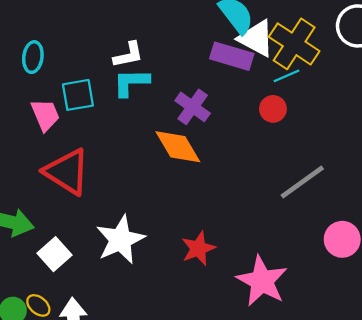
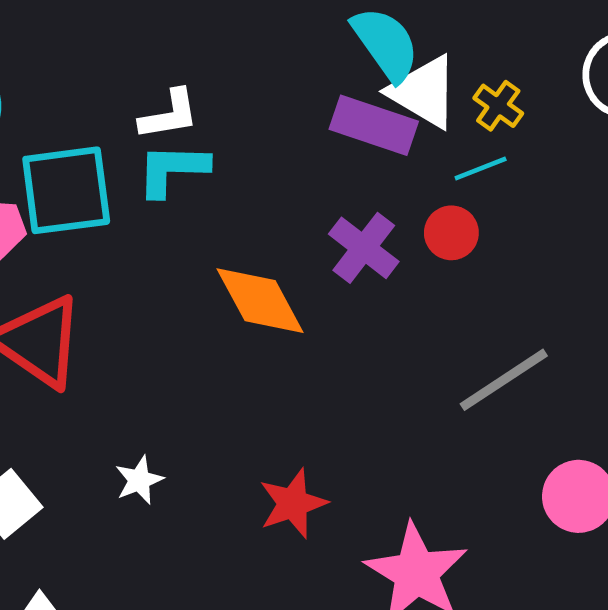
yellow cross: (294, 44) -> (498, 106), size x0.5
cyan square: (78, 95) -> (66, 190), size x1.4
purple cross: (193, 107) -> (364, 248), moved
white star: (120, 240) -> (139, 480), size x0.5

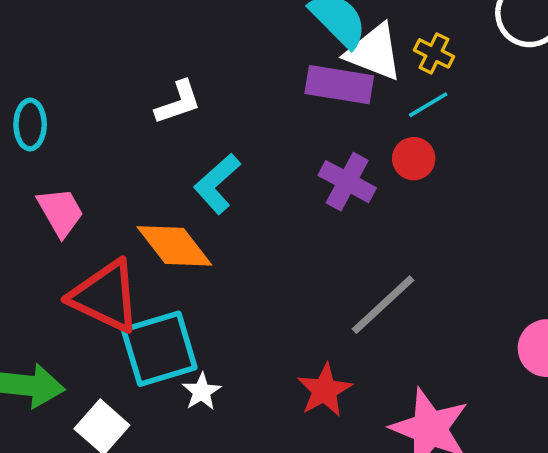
cyan L-shape: (172, 170) -> (217, 184), moved, turned -34
cyan square: (66, 190) -> (159, 349), moved
orange diamond: (260, 301) -> (174, 246), moved
gray line: (504, 380) -> (383, 305), moved

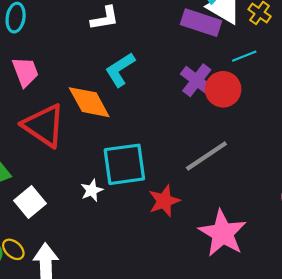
cyan line: (428, 105) -> (244, 56), moved
red circle: (414, 159) -> (223, 89), moved, size x1.4
cyan square: (159, 349) -> (124, 164), moved

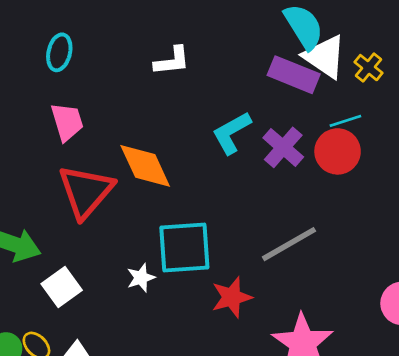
cyan L-shape: (120, 70) -> (232, 133), moved
red circle: (223, 89) -> (338, 151), moved
red triangle: (44, 125) -> (86, 191), turned 33

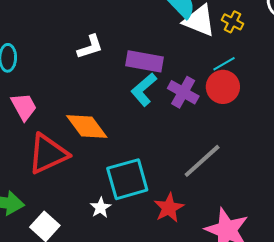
purple rectangle: (294, 75) -> (144, 61), moved
red triangle: (86, 191) -> (48, 154), turned 36

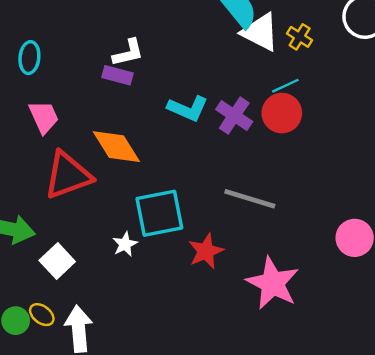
purple rectangle: (144, 61) -> (118, 75), moved, size x0.7
cyan L-shape: (144, 90) -> (188, 108), turned -120
gray line: (202, 161) -> (250, 199), turned 54

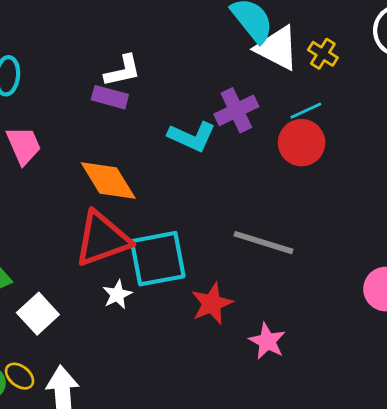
purple cross: (234, 116) -> (236, 110), moved, turned 30
red triangle: (68, 175) -> (102, 239), moved
pink star: (273, 283) -> (267, 341), moved, size x0.6

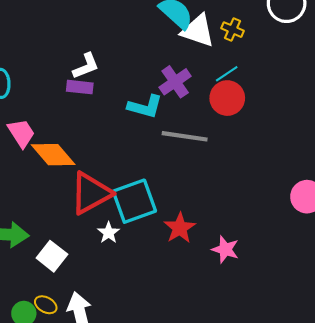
orange diamond: (108, 181) -> (53, 155), moved
gray line: (263, 243) -> (185, 136), moved

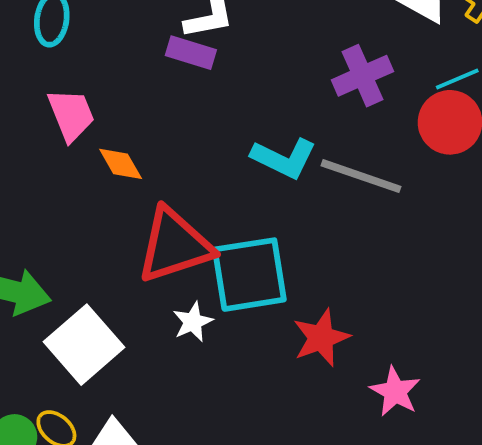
cyan L-shape: (145, 107) -> (284, 158), moved
orange diamond: (53, 155) -> (121, 164), size x0.6
white square: (52, 256) -> (84, 345), size x1.4

